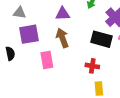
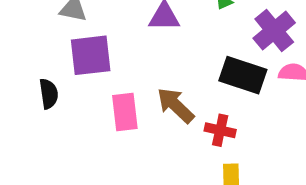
brown arrow: (62, 38) -> (176, 105), moved, turned -30

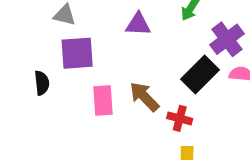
black rectangle: (243, 75) -> (200, 74), turned -66

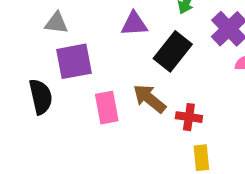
black rectangle: (200, 74) -> (173, 51), moved
black semicircle: (42, 83) -> (41, 97), size x1.4

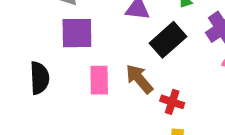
black semicircle: (41, 97) -> (39, 78), moved

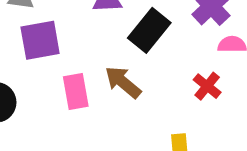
red cross: (172, 102) -> (207, 86), moved, turned 30

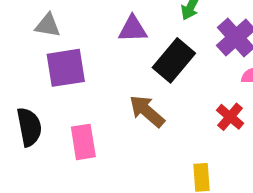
pink rectangle: (76, 92) -> (83, 142), moved

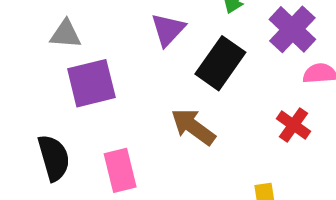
purple triangle: (133, 29) -> (168, 30), turned -40

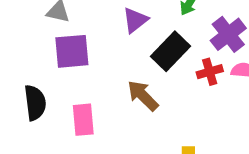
red cross: (294, 125) -> (210, 72), moved, turned 30

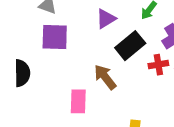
pink rectangle: (83, 120) -> (78, 101), moved

